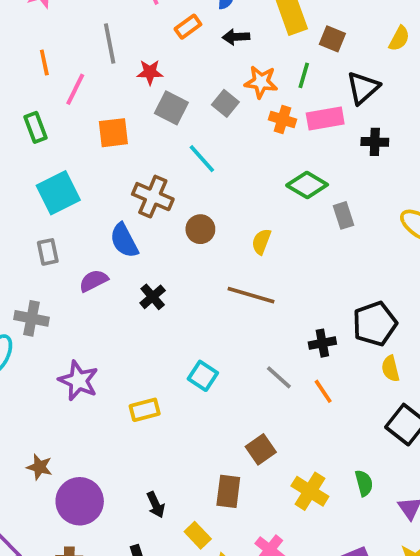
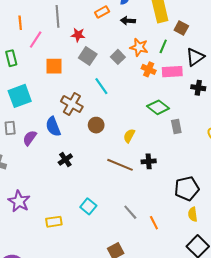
purple semicircle: (94, 281) -> (30, 138), moved, turned -35
black cross: (322, 343) -> (149, 161), moved

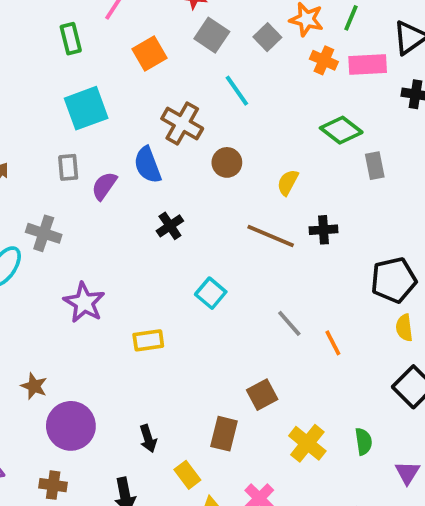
orange square: (54, 66) -> (150, 53), turned -30
cyan square: (88, 206) -> (211, 293), moved

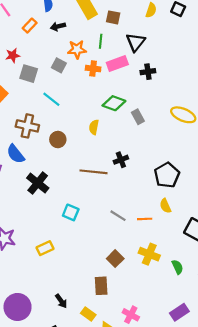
yellow semicircle: (288, 182) -> (94, 127), moved
black cross: (170, 226) -> (38, 183), size x1.5
yellow semicircle: (404, 328) -> (165, 206), moved
orange line: (333, 343) -> (145, 219), turned -48
yellow cross: (307, 443) -> (149, 254), moved

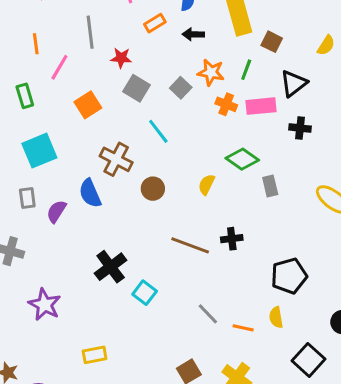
black cross: (38, 183) -> (111, 267), moved
yellow rectangle: (45, 248) -> (95, 355), moved

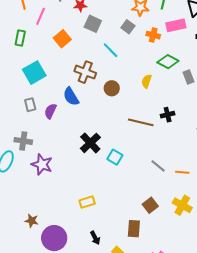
gray square: (181, 88) -> (128, 27), moved
green rectangle: (25, 96) -> (20, 38), turned 35
orange cross: (226, 104) -> (153, 35), moved
purple star: (45, 305) -> (42, 164), moved

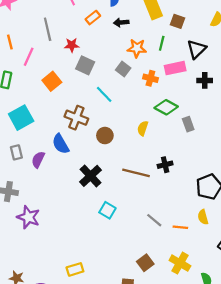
black cross: (90, 143) -> (90, 176), moved
yellow rectangle: (87, 202) -> (75, 269), moved

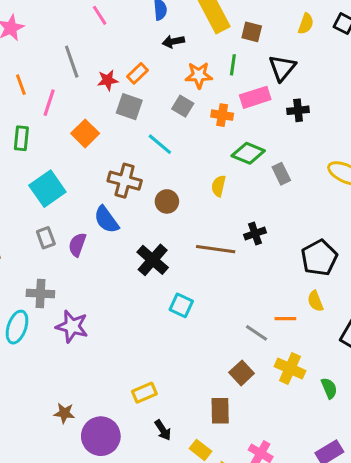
orange rectangle: (93, 18) -> (137, 73), moved
gray line: (154, 220) -> (257, 333), moved

